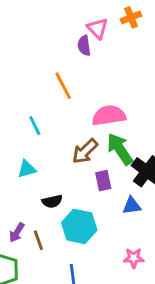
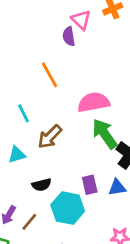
brown arrow: (85, 151) -> (50, 137), moved
purple rectangle: (103, 181) -> (90, 185), moved
brown line: (38, 240) -> (29, 222), turned 60

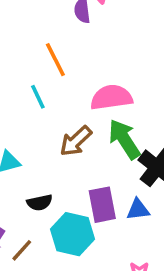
cyan line: (24, 113) -> (38, 97), moved
brown arrow: (50, 137) -> (76, 141), moved
purple rectangle: (90, 185) -> (102, 205), size x1.4

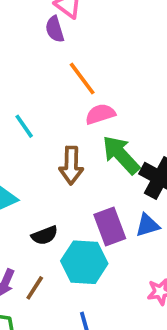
orange line: (55, 60) -> (82, 79), moved
pink semicircle: (111, 97) -> (100, 114), size x0.7
brown arrow: (76, 141) -> (71, 165), turned -36

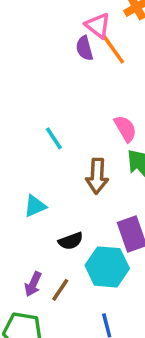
orange line: (82, 79) -> (113, 49), moved
pink semicircle: (100, 114) -> (125, 129), turned 76

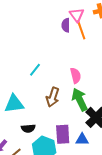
cyan line: (54, 138) -> (35, 70), turned 56
cyan triangle: (35, 206) -> (14, 104), size x1.5

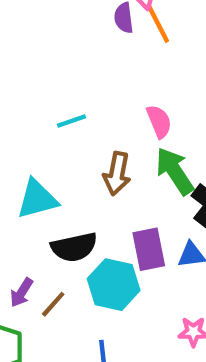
cyan line: (35, 70) -> (71, 121), turned 40
black semicircle: (28, 128) -> (74, 247), size x1.5

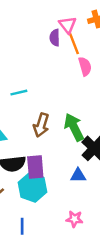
pink semicircle: (159, 121) -> (85, 66), moved
purple rectangle: (149, 249) -> (35, 167), moved

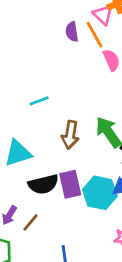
pink triangle: (68, 25) -> (103, 15), moved
cyan hexagon: (32, 187) -> (100, 193), moved

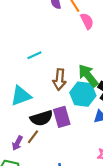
cyan hexagon: (100, 193) -> (83, 94), moved
brown line: (31, 222) -> (33, 137), moved

